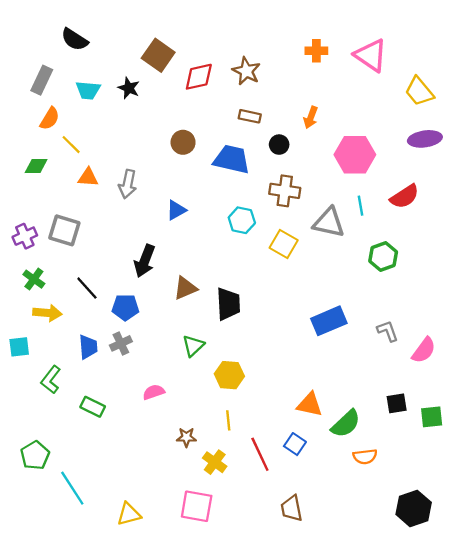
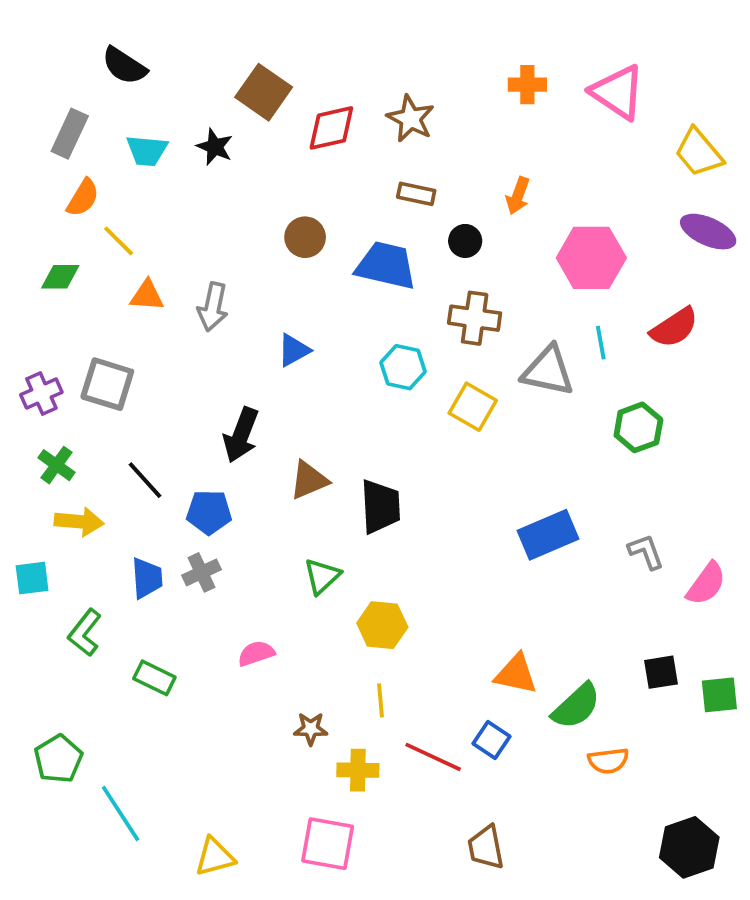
purple ellipse: (425, 139) -> (708, 232), turned 32
red line: (260, 454) -> (433, 757), turned -40
yellow cross: (215, 462) -> (358, 770), turned -35

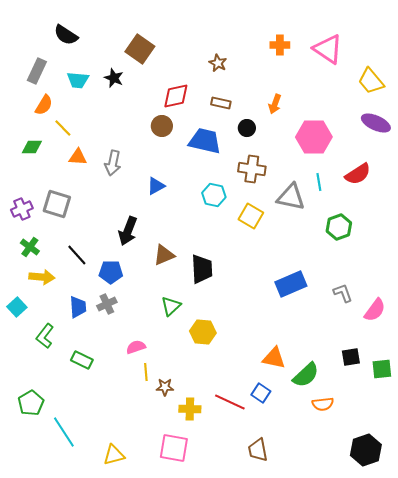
brown star: (411, 119) -> (218, 63), size x0.7
red diamond: (331, 128) -> (176, 96), moved
cyan square: (32, 578) -> (17, 307), turned -36
yellow line: (380, 700) -> (146, 372), moved

